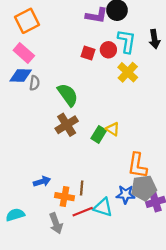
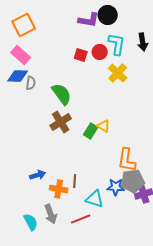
red line: (83, 212) -> (81, 219), moved
cyan semicircle: (15, 215) -> (31, 222), moved, turned 78

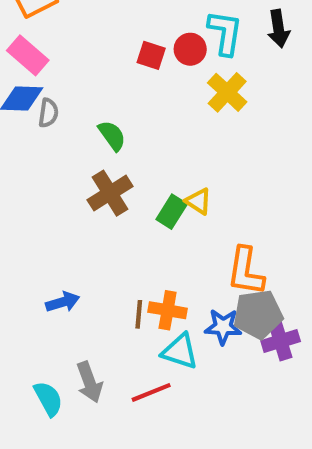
green semicircle: (62, 94) -> (112, 136), size x0.7
orange cross: (59, 189) -> (168, 310), moved

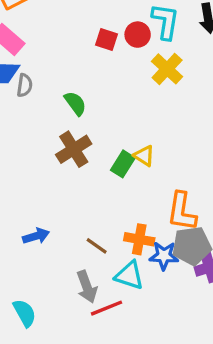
orange cross: (168, 310) -> (139, 239), moved
brown line: (139, 314) -> (97, 246), turned -60
gray arrow: (89, 382) -> (87, 287), moved

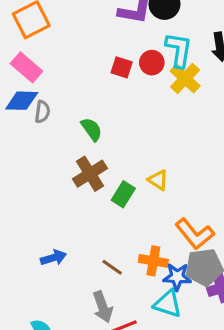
yellow cross: (167, 69) -> (185, 78), moved
green rectangle: (123, 164) -> (123, 194), moved
orange L-shape: (182, 211) -> (195, 234), turned -48
cyan triangle: (129, 275) -> (168, 304), moved

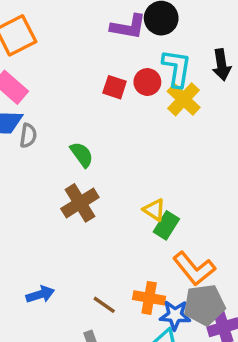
green rectangle: (123, 194) -> (166, 225), moved

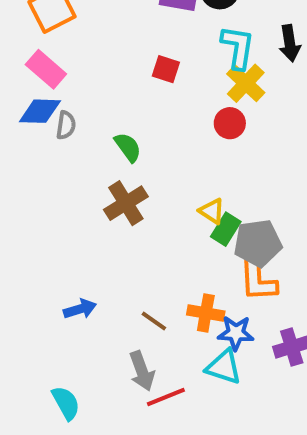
red circle: (147, 82) -> (230, 123), moved
orange L-shape: (194, 269) -> (258, 279), turned 36
gray pentagon: (204, 305) -> (258, 243), moved

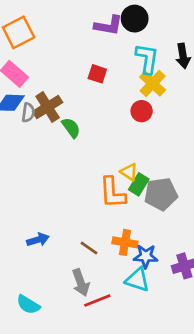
brown cross: (126, 203) -> (48, 107), moved
orange L-shape: (258, 279) -> (113, 193), moved
cyan semicircle: (66, 403) -> (28, 305), turned 150

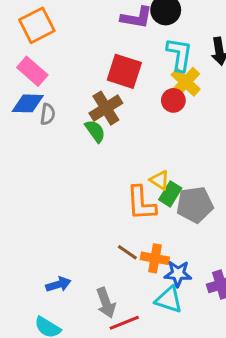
red square: (97, 74) -> (124, 71), size x1.6
brown cross: (48, 107) -> (106, 108), moved
red circle: (142, 111) -> (173, 100), moved
blue arrow: (38, 240) -> (58, 284), moved
brown line: (89, 248) -> (127, 252), moved

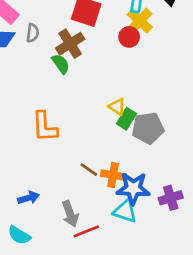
gray semicircle: (48, 114) -> (33, 33), moved
orange L-shape: (141, 203) -> (45, 127), moved
blue star: (178, 274) -> (133, 188), size x1.4

